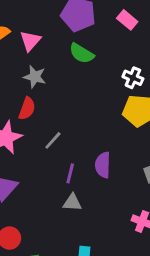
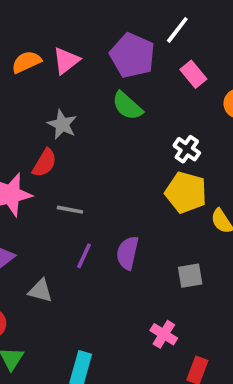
pink triangle: (30, 41) -> (66, 61), moved
gray line: (53, 140) -> (70, 210), turned 48
gray triangle: (72, 202) -> (40, 291), moved

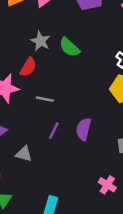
green semicircle: (127, 106) -> (69, 47), moved

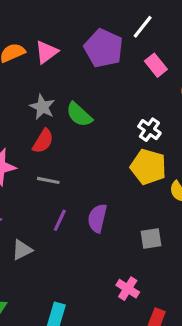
red semicircle: (28, 67) -> (43, 141), moved
gray triangle: (24, 154) -> (22, 250), turned -42

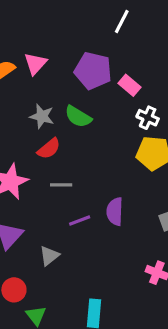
purple pentagon: (104, 48) -> (93, 71), moved
pink rectangle: (156, 65) -> (129, 85), moved
red semicircle: (43, 141) -> (49, 149), turned 30
purple line: (60, 220) -> (80, 220), turned 55

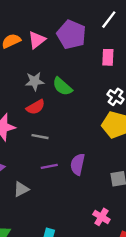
purple pentagon: (93, 71) -> (71, 35), moved
pink rectangle: (129, 85) -> (108, 57), moved, turned 42
gray star: (42, 116) -> (35, 81), turned -30

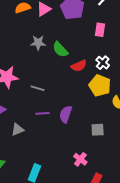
red semicircle: (36, 107) -> (79, 66), moved

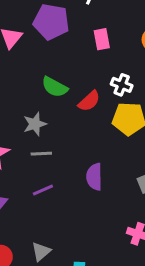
gray star: (38, 43) -> (35, 124), moved
purple line: (42, 113) -> (43, 190), moved
gray triangle: (17, 129) -> (41, 252), moved

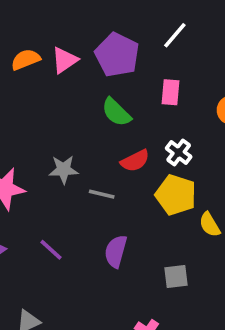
green semicircle: (55, 87) -> (116, 112), moved
gray line: (41, 154) -> (102, 194), moved
purple line: (43, 190) -> (51, 250), turned 50

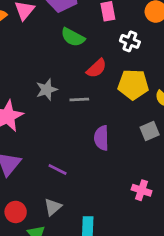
white cross: (179, 153) -> (130, 41), moved
purple line: (51, 250) -> (58, 169), moved
gray square: (176, 277) -> (150, 131), moved

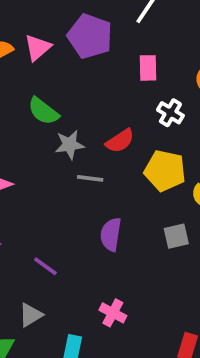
green semicircle: (73, 37) -> (43, 111), moved
gray star: (47, 90) -> (70, 145), moved
pink cross: (142, 190) -> (113, 313), moved

